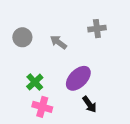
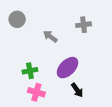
gray circle: (22, 37) -> (17, 19), moved
green cross: (35, 82) -> (30, 71), turned 32

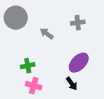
gray circle: (17, 19) -> (16, 18), size x1.5
purple ellipse: (67, 68) -> (79, 63), moved

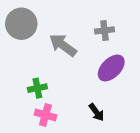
gray arrow: (47, 34) -> (63, 45), size x1.5
purple ellipse: (79, 63) -> (111, 68), moved

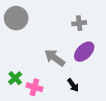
gray arrow: (63, 45) -> (55, 58), moved
green cross: (37, 88) -> (15, 78), moved, turned -32

